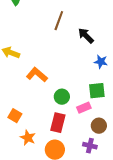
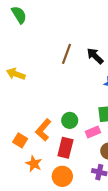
brown line: (59, 21) -> (67, 54), moved
orange L-shape: (37, 75) -> (43, 130), moved, turned -90

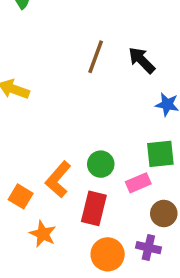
orange circle: (62, 176) -> (108, 254), moved

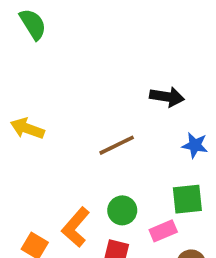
brown line: (96, 57) -> (117, 145), moved, turned 44
black arrow: (142, 60) -> (167, 97), turned 144

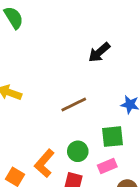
black arrow: (167, 97) -> (99, 52), moved, turned 130
green square: (187, 199) -> (113, 137), moved

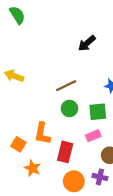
green circle: (78, 151) -> (69, 108), moved
orange L-shape: (44, 163) -> (42, 133), turned -30

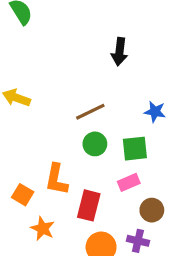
black arrow: (87, 43) -> (120, 52), turned -42

